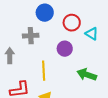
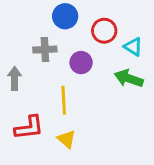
purple circle: (65, 49) -> (81, 63), moved
green arrow: (87, 75) -> (129, 78), moved

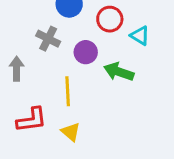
gray cross: (45, 50) -> (48, 39), turned 30
green arrow: (129, 78) -> (119, 72), moved

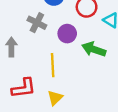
yellow triangle: (71, 132) -> (55, 98), turned 35

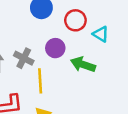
gray cross: (37, 23) -> (24, 58), moved

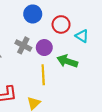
gray cross: (24, 58) -> (23, 45), moved
yellow line: (40, 81) -> (43, 75), moved

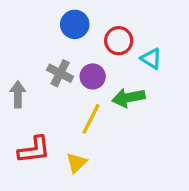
green arrow: (67, 61) -> (128, 98), turned -30
yellow line: (43, 75) -> (91, 119), turned 30

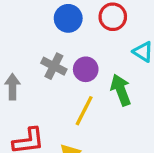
red circle: (119, 41) -> (113, 17), moved
green arrow: (128, 98) -> (121, 90), turned 80

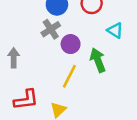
gray cross: (54, 66) -> (51, 29), moved, turned 30

